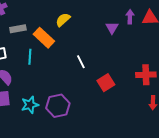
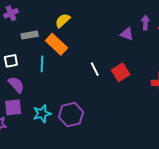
yellow semicircle: (63, 20) -> (63, 21), moved
purple triangle: (112, 28) -> (127, 34), turned -40
red square: (106, 83) -> (121, 72), moved

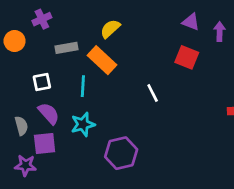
purple triangle: (127, 34) -> (191, 22), moved
red square: (121, 72) -> (187, 57), moved, turned -36
cyan star: (42, 114) -> (83, 124), moved

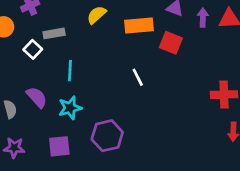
orange rectangle: (102, 60) -> (139, 25), moved, turned -48
white square: (42, 82) -> (33, 49), moved, turned -36
purple square: (45, 144) -> (59, 146), moved

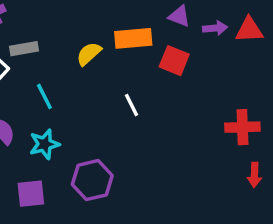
yellow semicircle: (97, 15) -> (89, 54), moved
purple arrow: (203, 18) -> (215, 28), turned 84
cyan line: (70, 71) -> (44, 96), turned -30

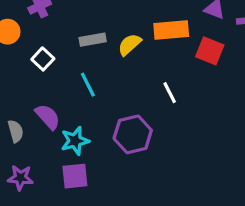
gray rectangle: (24, 49) -> (93, 40), moved
cyan star: (44, 144) -> (75, 141), moved
purple hexagon: (92, 180) -> (133, 134), moved

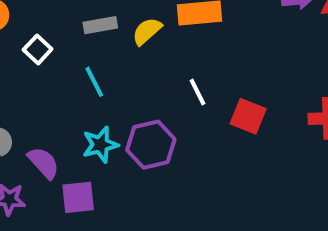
red square: (210, 51) -> (248, 116), moved
purple semicircle: (48, 117) -> (44, 163), moved
cyan star: (75, 141) -> (100, 145), moved

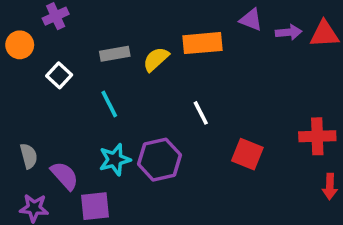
red square: (248, 116) -> (247, 154), moved

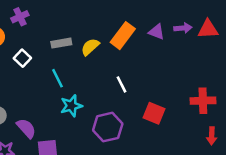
purple triangle: (251, 20) -> (157, 32), moved
orange rectangle: (203, 43) -> (123, 36), turned -48
cyan star: (115, 160) -> (71, 106), moved
purple hexagon: (160, 160) -> (108, 127), moved

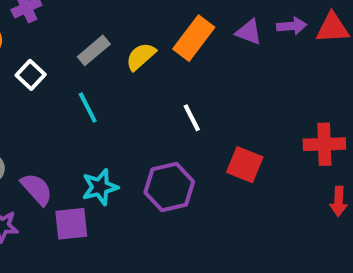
gray rectangle: (61, 43) -> (94, 50), turned -30
cyan star: (71, 106) -> (100, 187), moved

